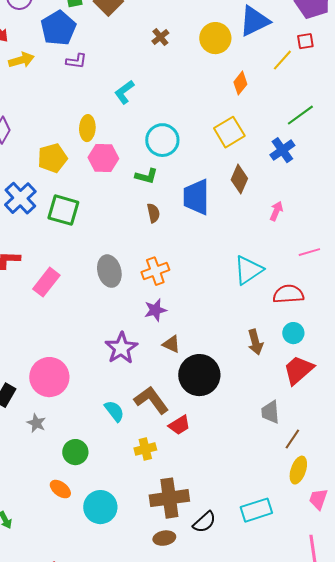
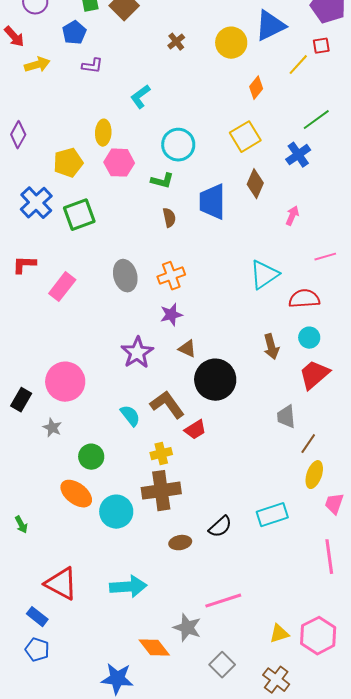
blue pentagon: (58, 28) -> (74, 33), size x0.7
green square: (63, 210) -> (79, 215), turned -36
orange ellipse: (60, 489) -> (76, 494), size x1.5
brown cross: (169, 498) -> (161, 491), moved

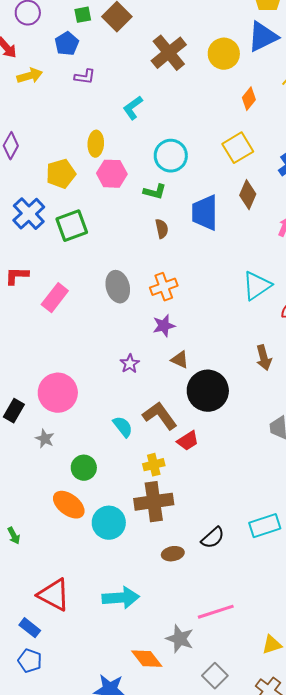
brown cross: (176, 42) -> (169, 53), size x2.0
purple star: (137, 353) -> (130, 364), size x0.6

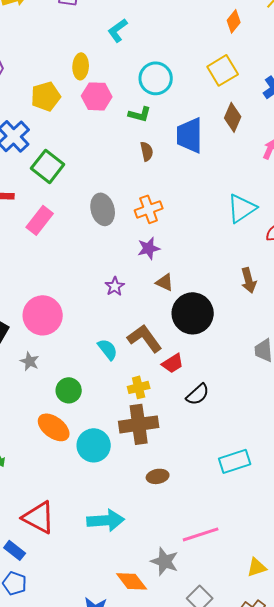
green square: (72, 226) -> (48, 166), moved, turned -32
cyan rectangle: (265, 526) -> (235, 461), moved
black semicircle: (213, 538) -> (198, 394), moved

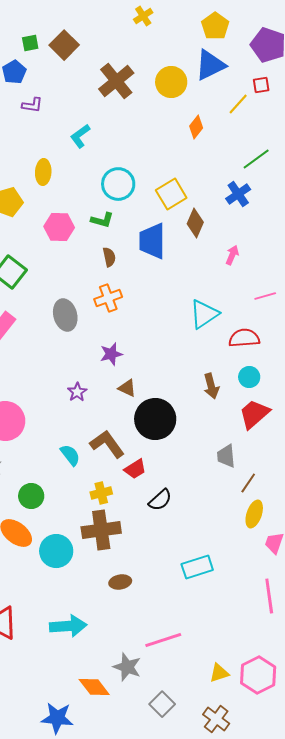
yellow square: (223, 70) -> (171, 194), moved
pink hexagon: (97, 96) -> (59, 227), moved
orange cross: (149, 209) -> (108, 298), moved

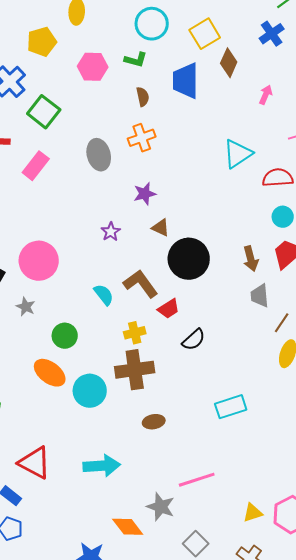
brown arrow: (211, 386) -> (251, 259), moved

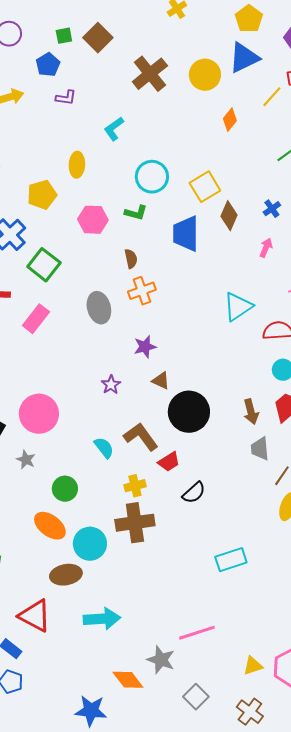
blue cross: (272, 34) -> (272, 209), moved, size x0.7
brown semicircle: (143, 97) -> (131, 259), moved
brown ellipse: (154, 422) -> (66, 575), moved, size x1.4

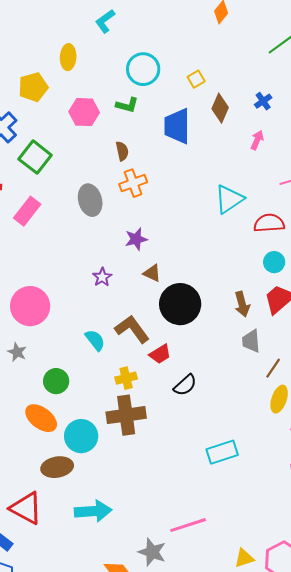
yellow square: (205, 187) -> (196, 79), size x0.6

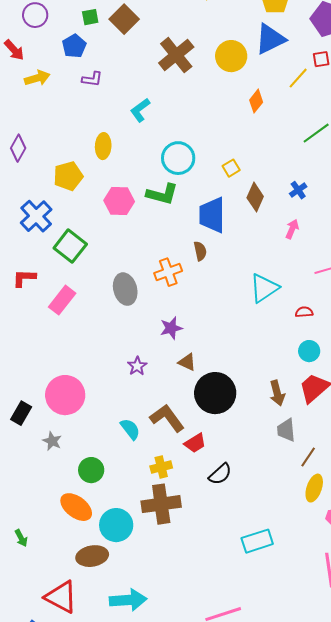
green L-shape: (127, 105) -> (162, 194), size x1.4
brown semicircle: (122, 151) -> (200, 251), moved
red semicircle: (269, 223) -> (304, 312), size x0.6

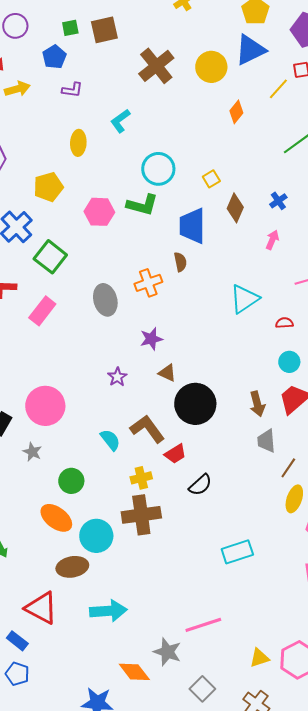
brown square: (124, 19) -> (104, 30), turned 32
yellow ellipse: (103, 146) -> (78, 143), moved

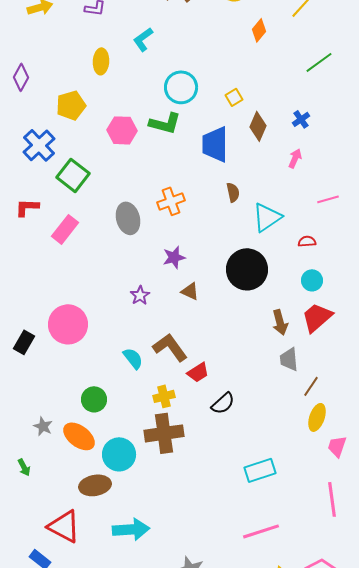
brown semicircle: (180, 262) -> (233, 192), moved
black circle: (195, 404) -> (247, 269), moved
gray star: (32, 452) -> (43, 426), moved
pink line: (203, 625) -> (261, 531), moved

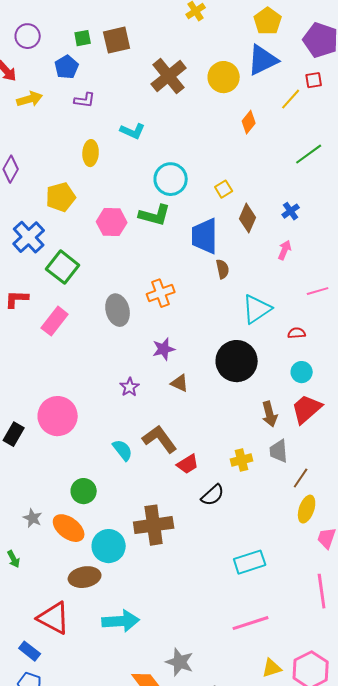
cyan L-shape: (143, 39) -> (133, 131), turned -120
brown semicircle: (233, 192) -> (223, 269), moved
yellow cross: (164, 396) -> (242, 460), moved

